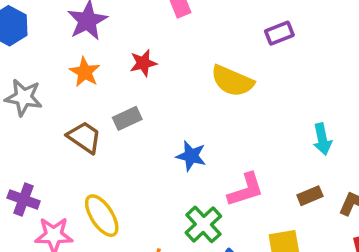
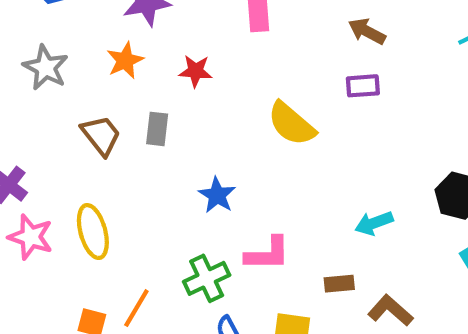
gray rectangle: (127, 118) -> (157, 129), turned -76
cyan arrow: (322, 139) -> (374, 223), turned 64

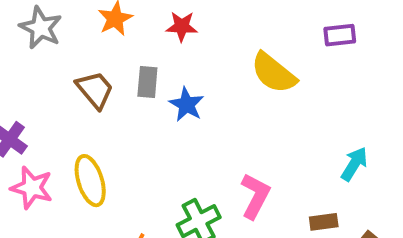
blue star: (217, 195) -> (187, 104), moved
cyan arrow: (374, 223) -> (354, 164), turned 144
pink L-shape: (268, 254) -> (255, 196), turned -60

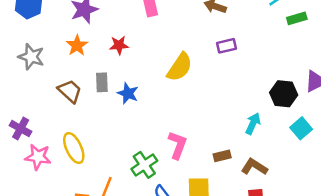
purple rectangle: (340, 35) -> (227, 46), moved
yellow semicircle: (274, 73) -> (180, 67), turned -88
cyan arrow: (354, 164) -> (253, 124), moved

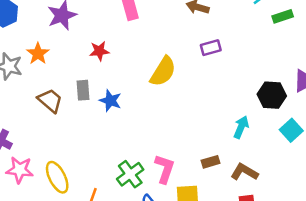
orange star: (77, 45) -> (38, 54), moved
pink L-shape: (178, 145) -> (165, 169), moved
yellow ellipse: (74, 148) -> (57, 177), moved

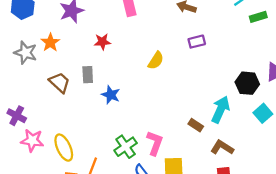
yellow semicircle: (163, 71) -> (156, 61), size x0.7
blue star: (110, 101) -> (111, 95), moved
cyan arrow: (241, 127) -> (221, 110), size x1.4
brown rectangle: (210, 162) -> (196, 125), moved, turned 48

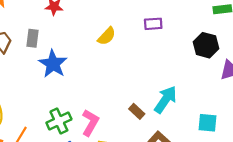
black hexagon: (247, 83) -> (206, 45), moved
blue star: (111, 95) -> (53, 64), size x1.4
cyan square: (263, 113) -> (207, 123), moved, turned 36

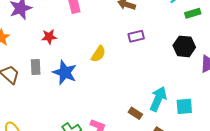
blue star: (53, 64) -> (65, 72), moved
cyan square: (207, 123) -> (184, 106), moved

